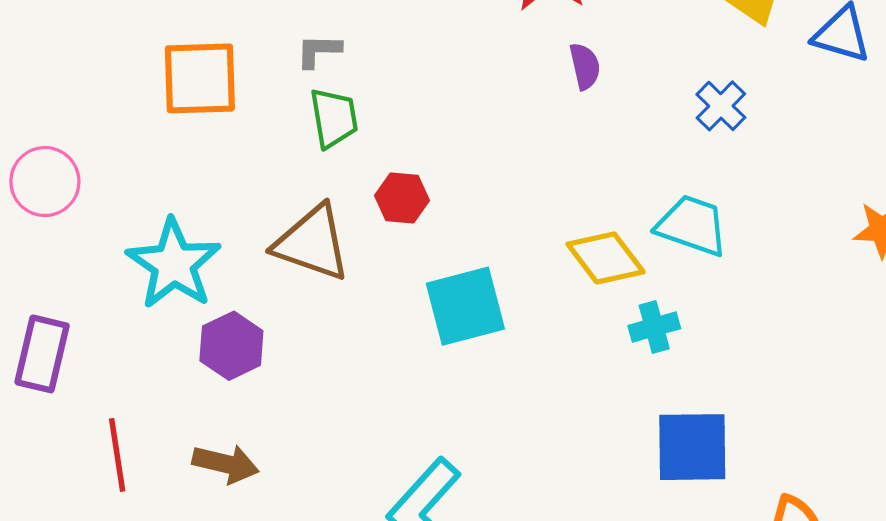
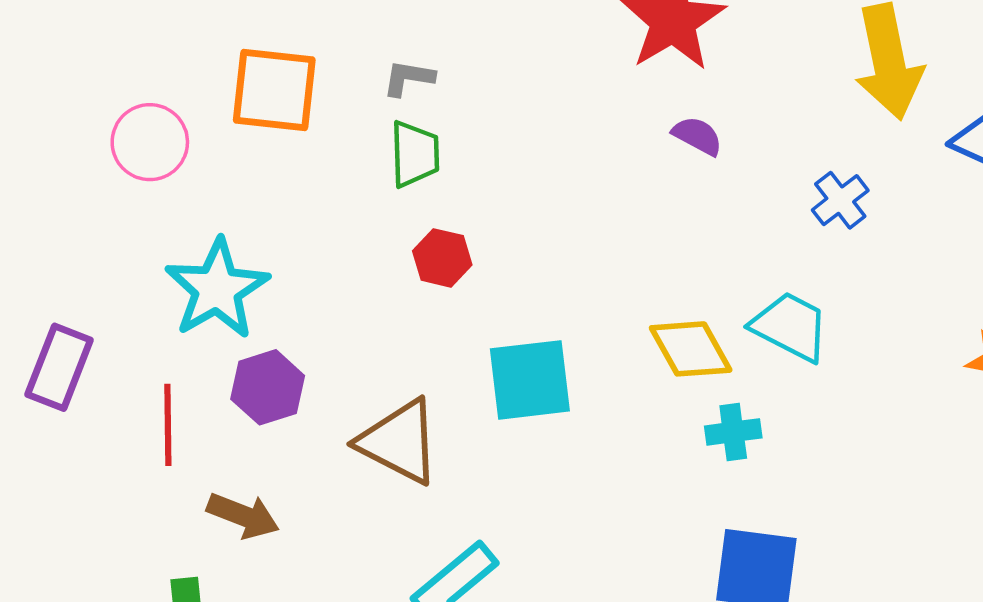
purple semicircle: (585, 66) -> (697, 136), turned -57
pink circle: (45, 182) -> (150, 142), moved
red hexagon: (402, 198) -> (442, 258), moved
brown triangle: (312, 243) -> (399, 442), moved
red line: (117, 455) -> (168, 425), moved

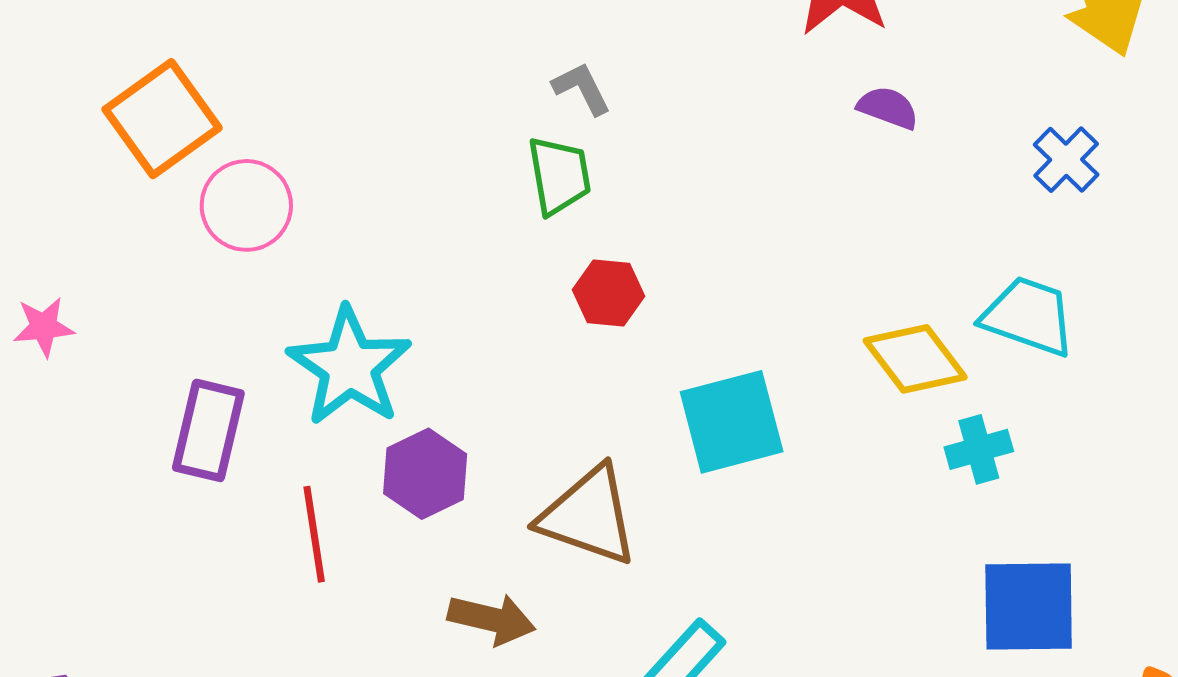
gray L-shape: (408, 78) -> (582, 88), moved, turned 62
orange square: (274, 90) -> (162, 119), moved, turned -34
purple rectangle: (59, 367) -> (208, 430), moved
brown arrow: (243, 516) -> (492, 619), moved

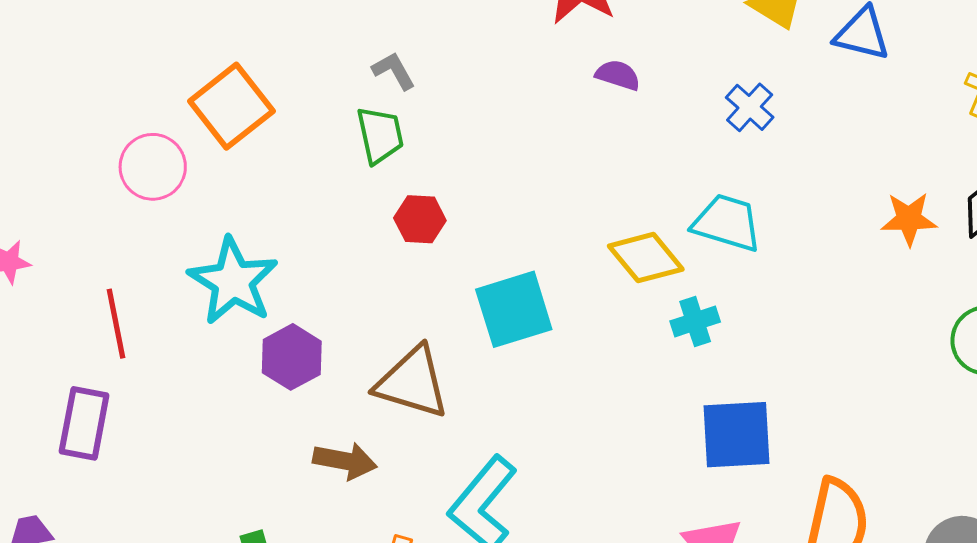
orange square: (162, 119) -> (231, 106), moved
purple rectangle: (208, 430) -> (84, 423), moved
red line: (314, 534) -> (116, 324), moved

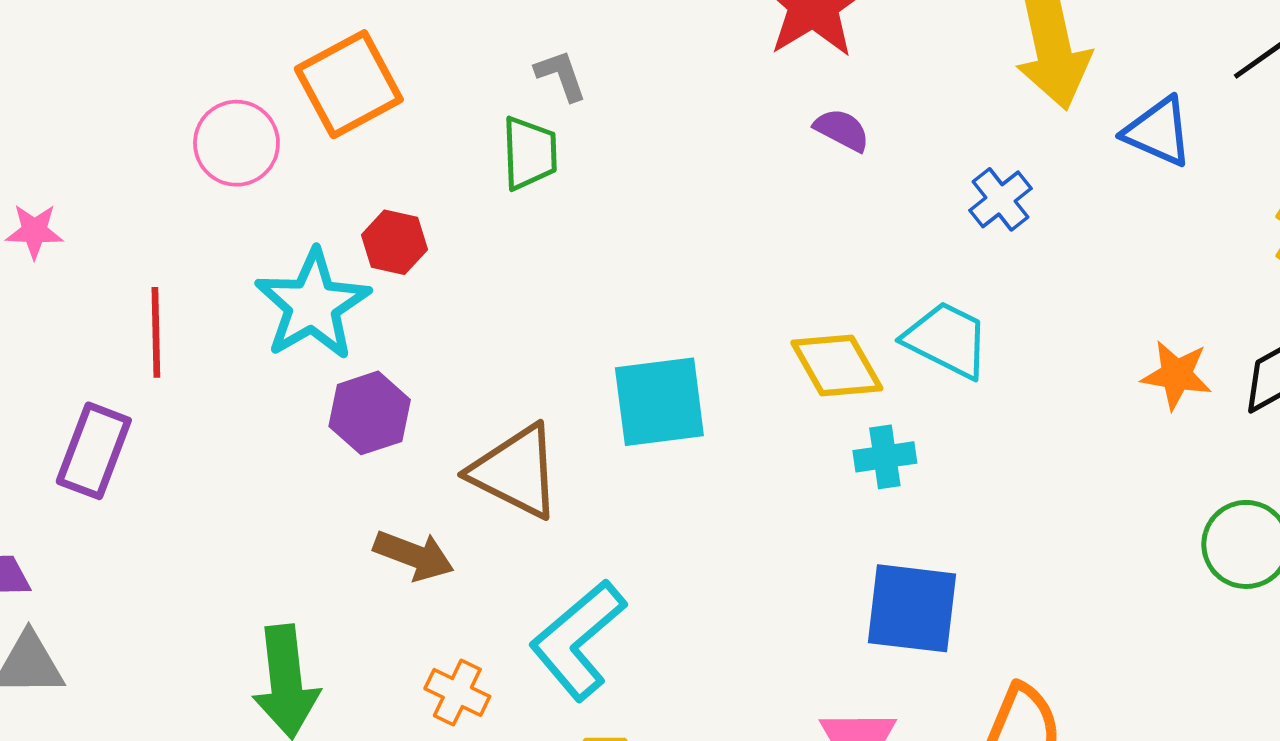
red hexagon: (420, 219) -> (394, 242), moved

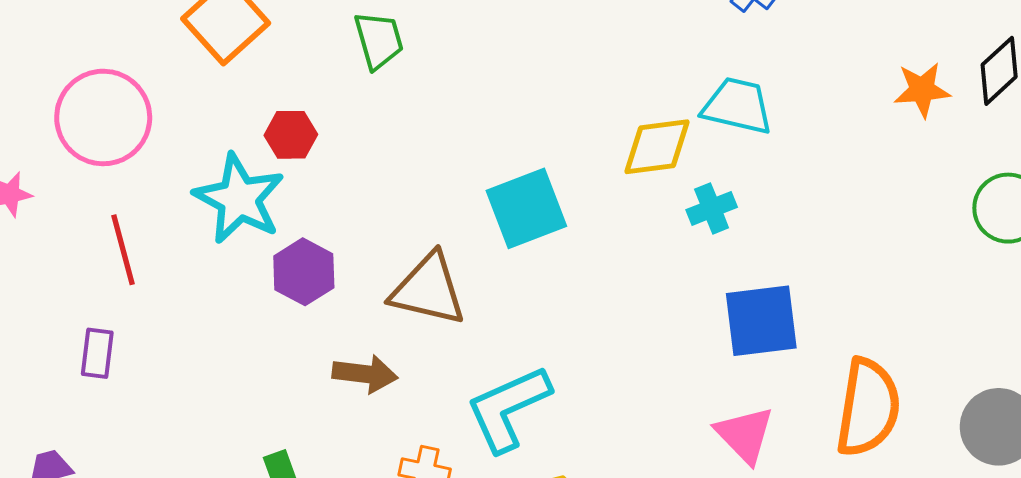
pink circle: (236, 143) -> (103, 117), moved, size x1.4
yellow diamond: (837, 366) -> (657, 147), turned -54
purple rectangle: (94, 451) -> (97, 353), size x0.7
cyan L-shape: (578, 640) -> (508, 408), turned 30

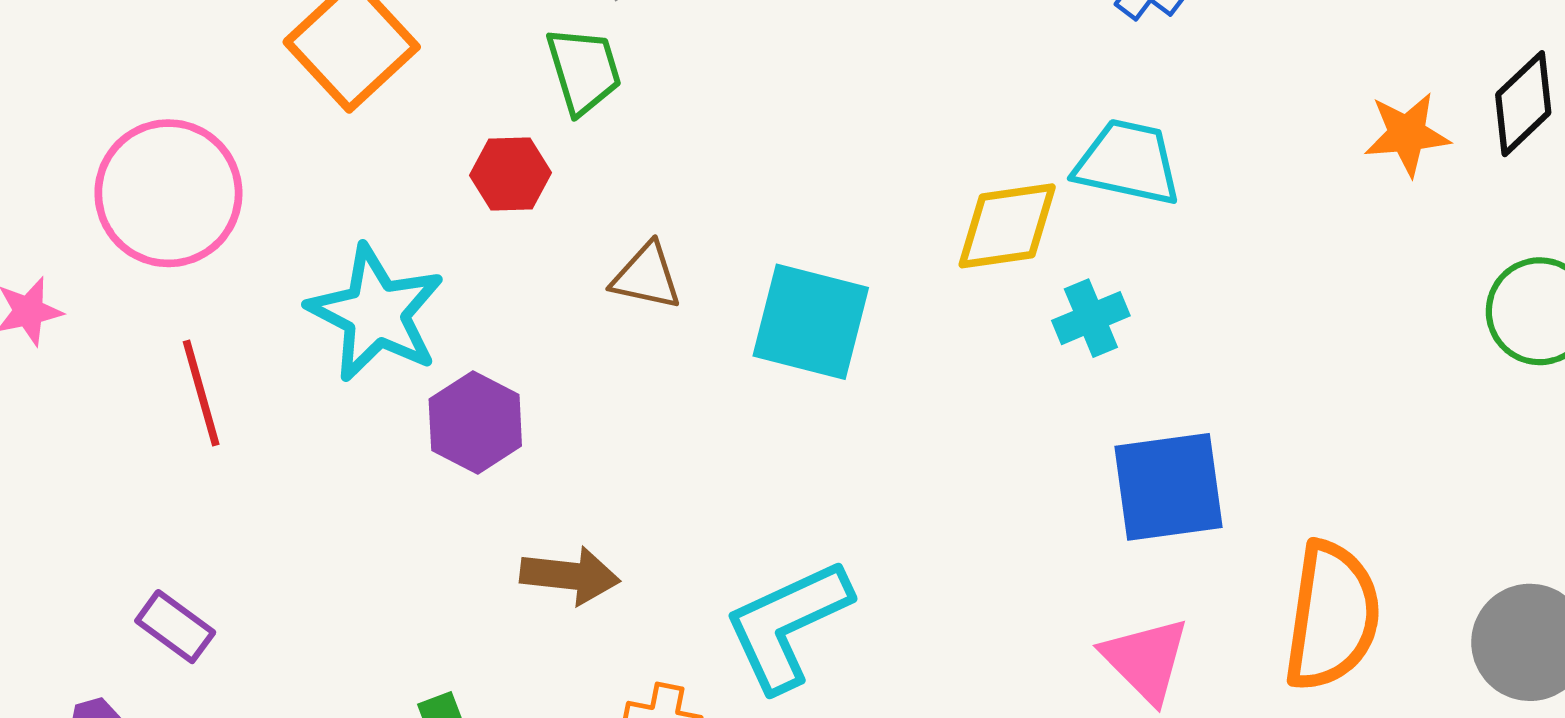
red hexagon: (291, 135) -> (511, 174), moved
cyan square: (526, 208) -> (811, 322), turned 36
brown triangle: (428, 290) -> (647, 276), moved, size x0.6
purple rectangle: (97, 353) -> (175, 627), moved, turned -60

